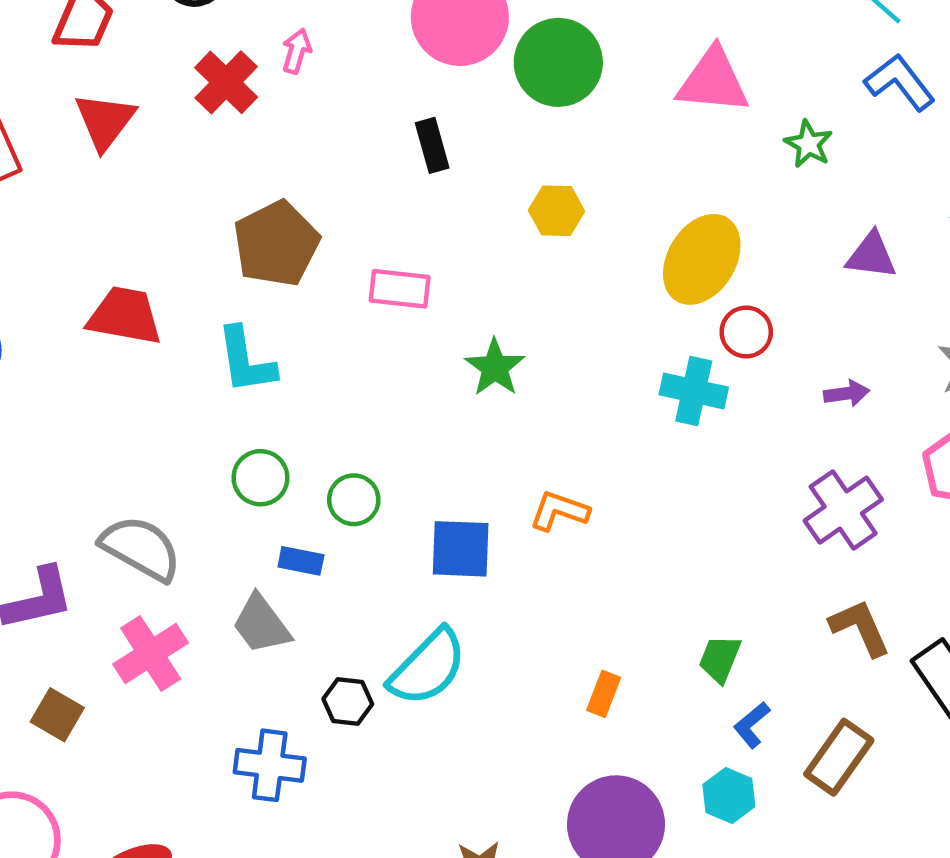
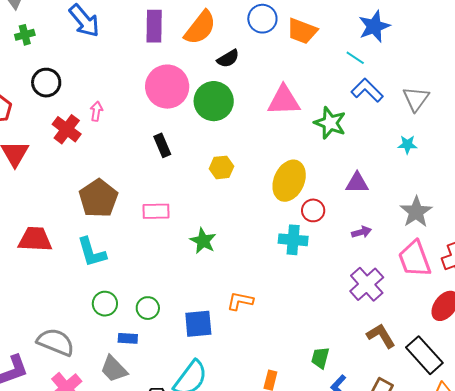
green star: (809, 144) -> (330, 123), size x1.5
purple triangle: (871, 256) -> (357, 183), moved

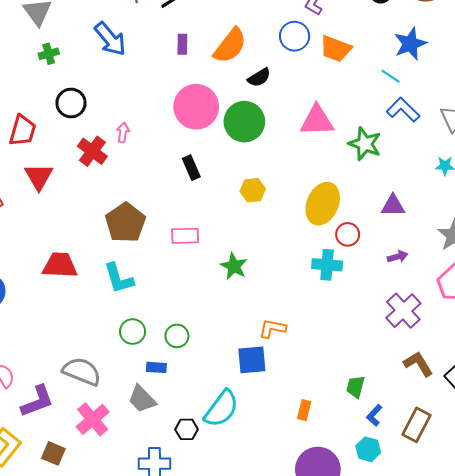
purple rectangle: (154, 26) -> (182, 44), size x0.6
blue square: (198, 324) -> (252, 360), moved

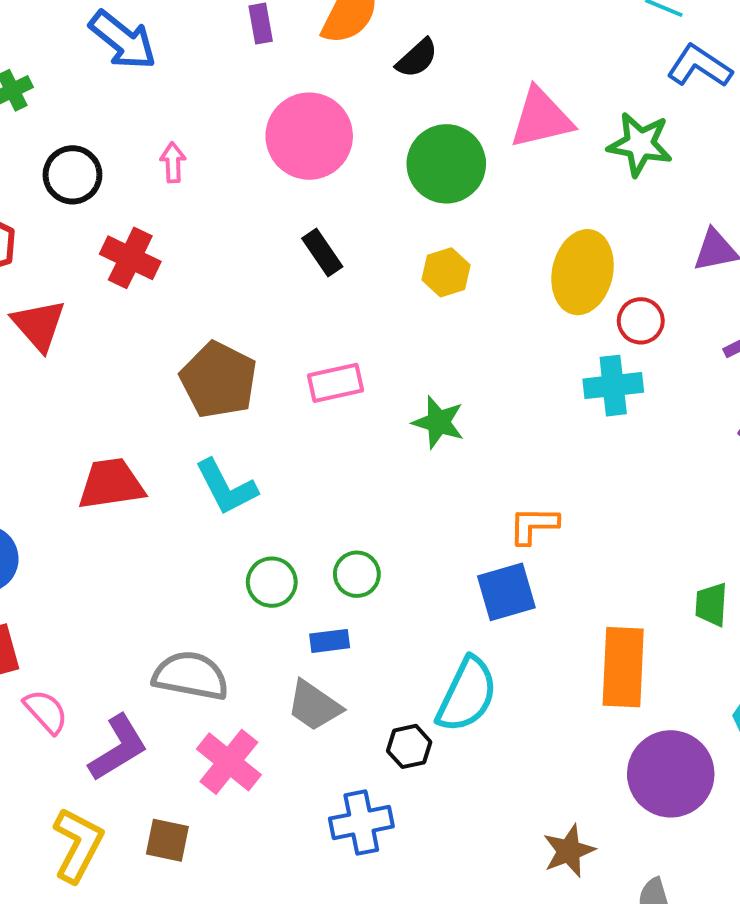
green circle: (244, 122) -> (446, 164), moved
pink arrow: (123, 132) -> (173, 162), moved
orange rectangle: (304, 410) -> (623, 667), size x2.0

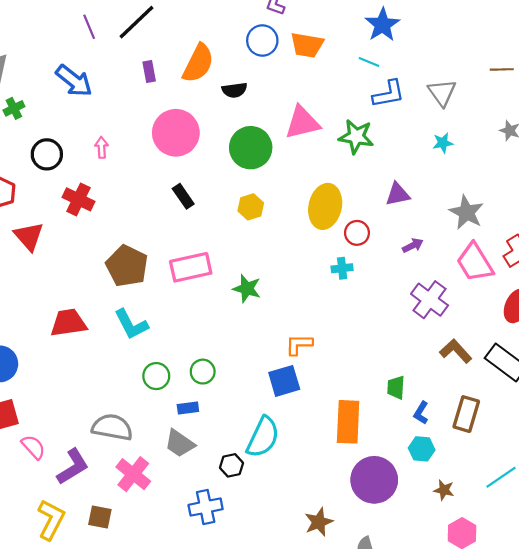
black semicircle: (417, 58) -> (234, 90), turned 35
blue L-shape: (699, 66) -> (389, 94), turned 136
pink rectangle: (336, 383) -> (191, 267), size x1.4
cyan cross: (613, 386) -> (342, 268), size x0.7

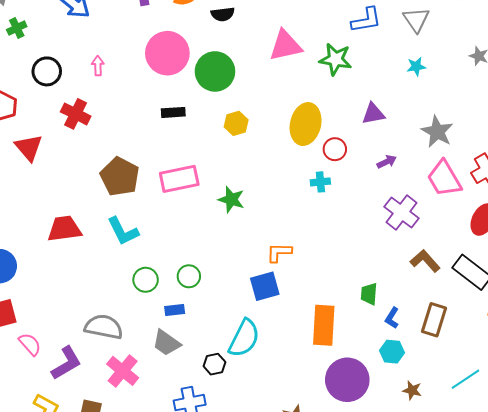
green circle: (251, 148) -> (215, 71), moved
black rectangle: (183, 196) -> (173, 112), turned -60

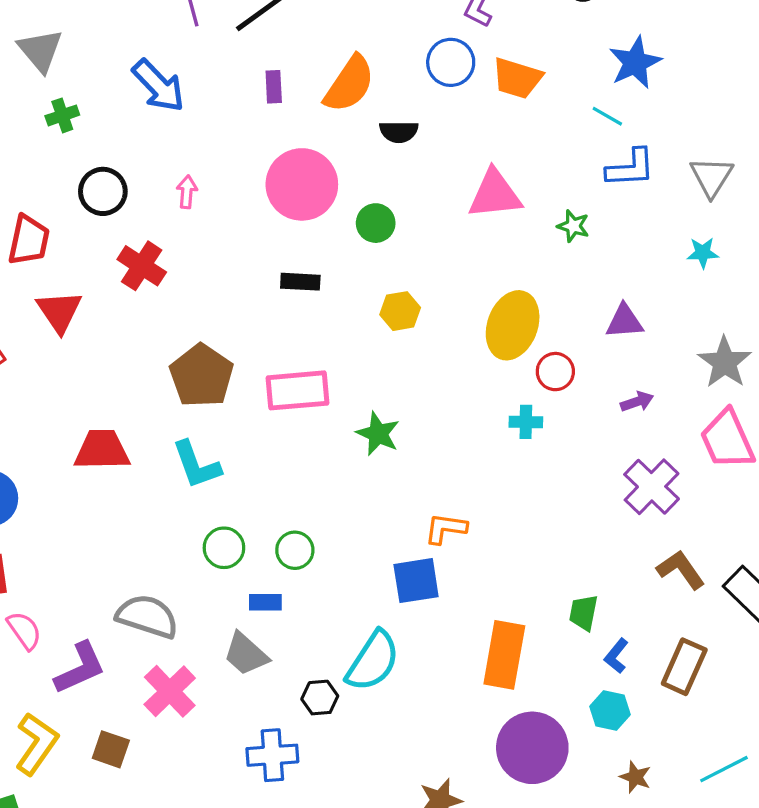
green star: (336, 59) -> (573, 226), size x0.6
green circle: (215, 71) -> (376, 223), size x0.6

